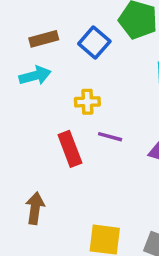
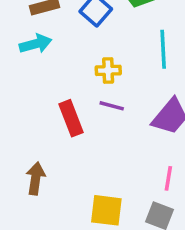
yellow cross: (87, 102) -> (108, 70), moved

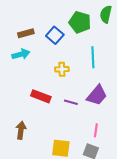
purple line: (112, 106) -> (71, 102), moved
red rectangle: (71, 118) -> (41, 96), turned -48

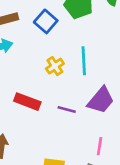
cyan line: (93, 57) -> (84, 61), moved
yellow cross: (62, 69) -> (55, 66), turned -32

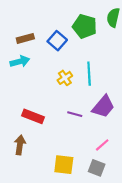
red rectangle: (27, 102) -> (33, 116), moved
pink line: (100, 146) -> (102, 145), turned 40

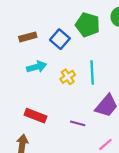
cyan arrow: (20, 61) -> (37, 67), moved
purple line: (75, 114) -> (78, 123), moved

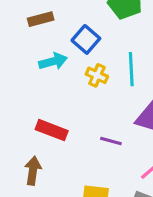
blue square: (60, 39) -> (86, 39), moved
yellow cross: (68, 77) -> (97, 75), turned -32

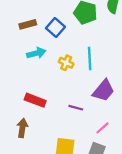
blue square: (86, 39) -> (55, 28), moved

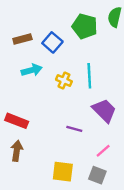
purple trapezoid: (104, 91) -> (104, 110), turned -85
red rectangle: (35, 100) -> (17, 121), moved

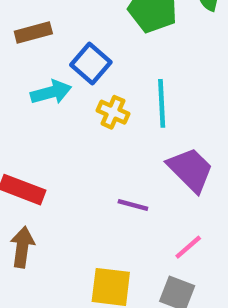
blue square: (52, 42) -> (91, 64), moved

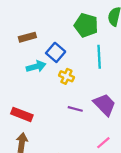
cyan line: (162, 103) -> (99, 57), moved
purple line: (133, 205) -> (75, 109), moved

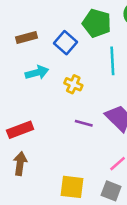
blue square: (56, 52) -> (66, 43), moved
red rectangle: (22, 114) -> (20, 130), turned -42

